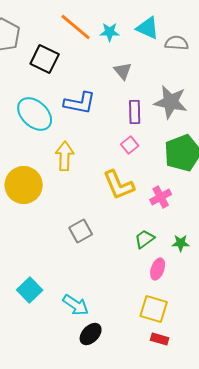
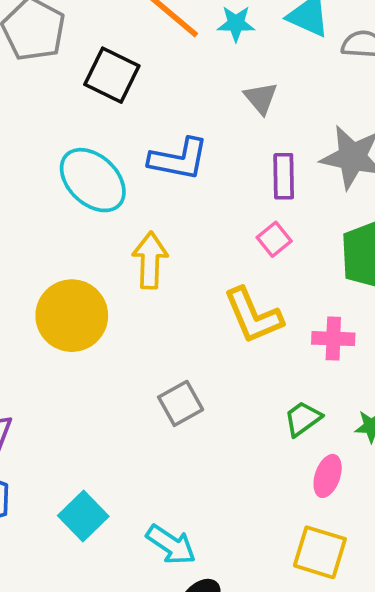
pink cross: (161, 197) -> (333, 339), turned 30

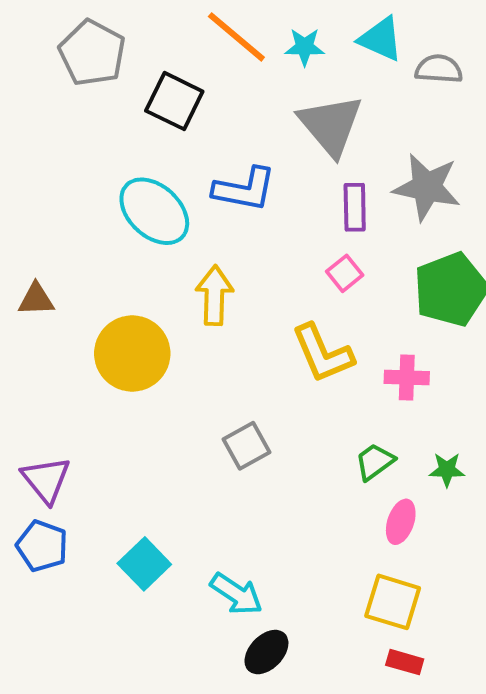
gray triangle: (261, 98) -> (331, 125), size x1.8

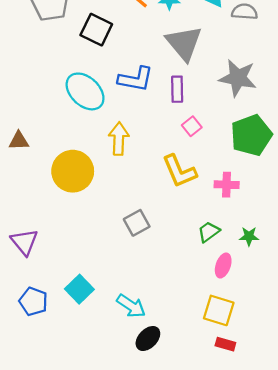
purple rectangle: (355, 207) -> (177, 89), moved
blue pentagon: (42, 546) -> (33, 301), moved

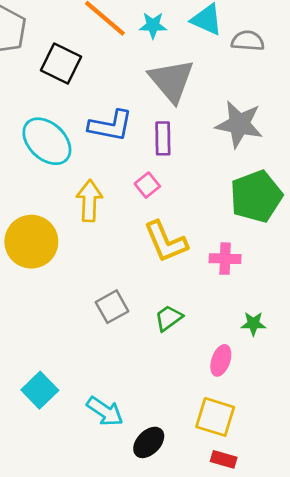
pink square: (192, 126) -> (147, 185), moved
green trapezoid: (209, 232) -> (169, 318), moved
black ellipse: (148, 338) -> (149, 442), moved

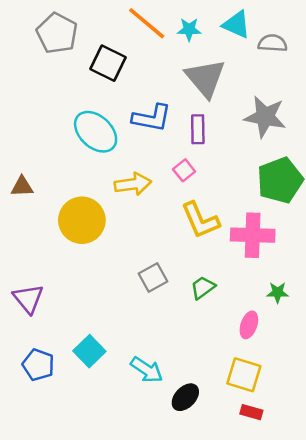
yellow arrow: (89, 201) -> (133, 184), turned 80
pink cross: (225, 259) -> (253, 235), size x1.6

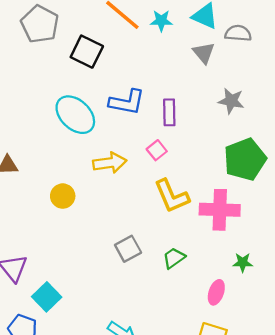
gray triangle: (205, 78) -> (204, 53), moved, size x0.6
gray star: (265, 117) -> (231, 101), size x0.7
yellow circle: (82, 220) -> (63, 196), size x0.6
cyan square: (89, 351) -> (47, 297), moved

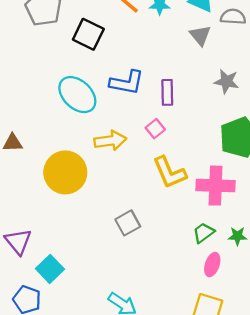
yellow circle: (63, 196) -> (65, 172), size x1.8
green trapezoid: (174, 258) -> (203, 233), moved

